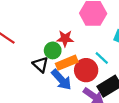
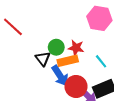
red star: (65, 39) -> (76, 48), moved
red circle: (86, 70) -> (76, 86), moved

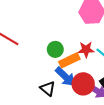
red star: (76, 48) -> (86, 50), moved
black triangle: (43, 59) -> (48, 89), moved

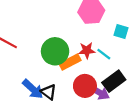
green circle: (55, 49) -> (55, 51), size x1.6
blue arrow: (65, 77) -> (33, 89), moved

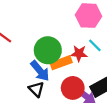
cyan line: (104, 54) -> (95, 45), moved
blue arrow: (33, 89) -> (40, 71), moved

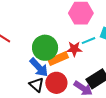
cyan line: (95, 45) -> (89, 41), turned -64
red circle: (73, 88) -> (56, 83), moved

